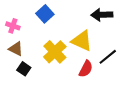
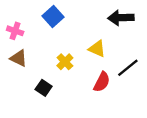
yellow triangle: (82, 41) -> (97, 49), size x0.7
yellow cross: (55, 52) -> (65, 62), size x0.6
black square: (24, 69) -> (44, 88), moved

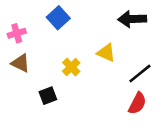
pink cross: (15, 31) -> (17, 33), turned -35
red semicircle: (102, 82) -> (137, 103), moved
black square: (44, 88) -> (48, 96), turned 35

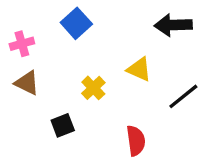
red semicircle: (137, 103) -> (136, 141), moved, turned -35

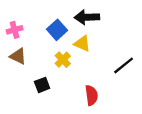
blue square: (76, 23) -> (57, 30), moved
black arrow: (173, 25) -> (87, 17), moved
yellow triangle: (139, 69) -> (82, 44), moved

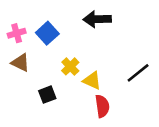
blue square: (57, 30) -> (47, 33), moved
yellow triangle: (82, 44) -> (92, 81), moved

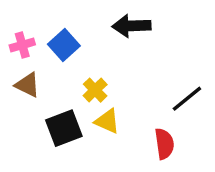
yellow triangle: (92, 81) -> (107, 121), moved
black square: (47, 95) -> (64, 128), size x1.5
red semicircle: (102, 106) -> (164, 144), moved

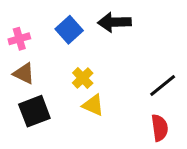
blue square: (64, 45) -> (69, 30), moved
black square: (64, 128) -> (34, 111), moved
red semicircle: (164, 144) -> (160, 128), moved

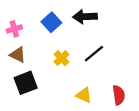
black line: (163, 86) -> (94, 54), moved
yellow triangle: (93, 105) -> (84, 95), moved

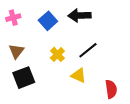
pink cross: (14, 29) -> (13, 18), moved
brown triangle: (18, 55) -> (16, 51), turned 42
yellow triangle: (84, 95) -> (78, 75), moved

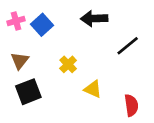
blue square: (48, 21) -> (42, 25), moved
black line: (88, 50) -> (128, 46), moved

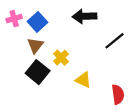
brown triangle: (20, 61) -> (35, 45), moved
black square: (28, 92) -> (38, 72), moved, turned -30

